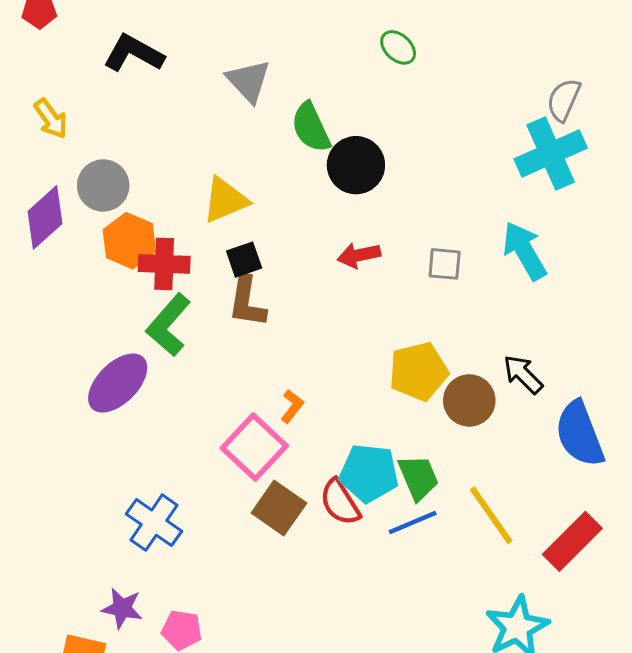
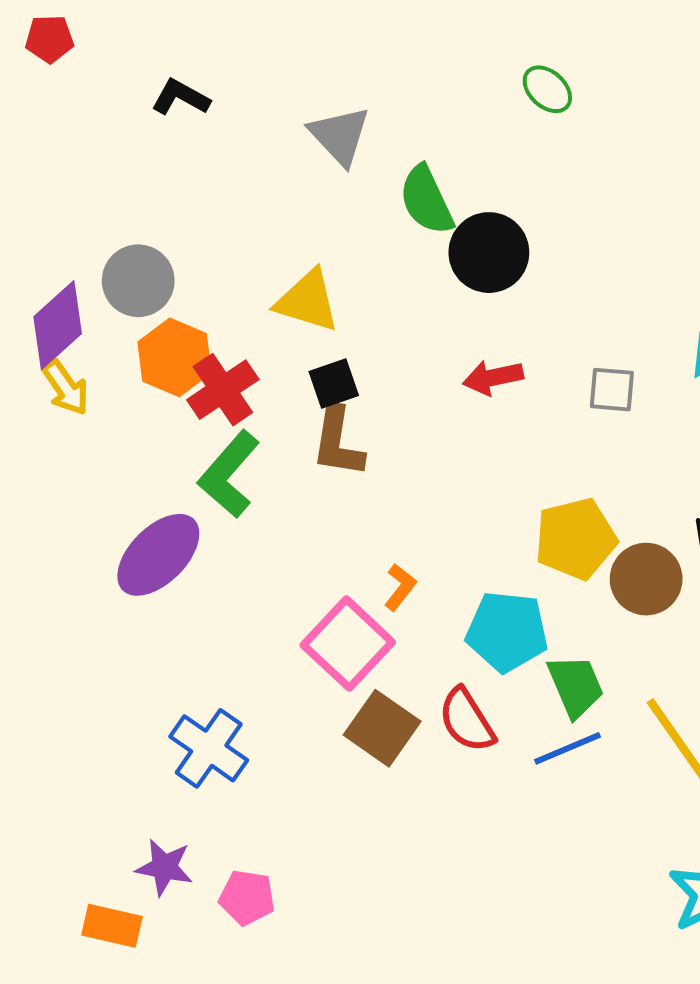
black L-shape: (134, 53) -> (181, 97), size x0.7
yellow arrow: (51, 119) -> (66, 388), moved
yellow triangle: (225, 200) -> (307, 301), turned 40
red cross: (164, 264) -> (223, 390), turned -36
cyan pentagon: (369, 473) -> (507, 631), moved

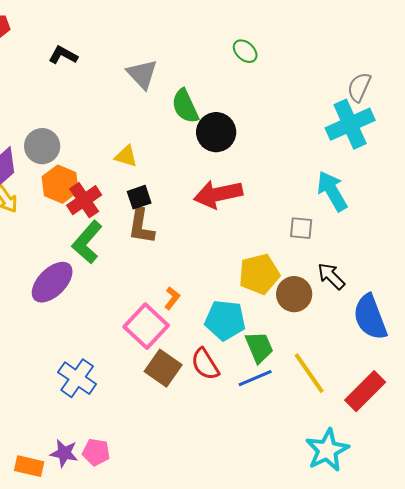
yellow triangle: (307, 301) -> (126, 156), size x0.7
red arrow: (493, 377) -> (218, 194), size x1.6
gray square: (612, 390) -> (301, 228), moved
purple star: (164, 867) -> (64, 453), moved

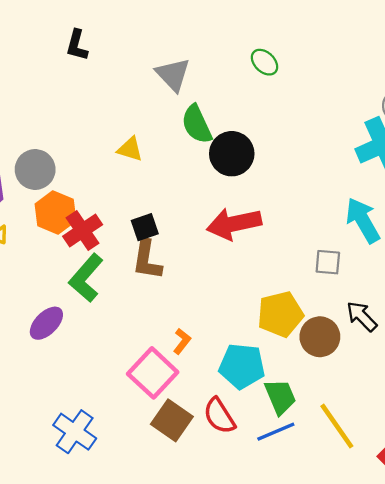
black L-shape: (63, 55) -> (77, 45), moved, turned -104
gray triangle: (142, 74) -> (173, 75), moved
yellow triangle: (126, 156) -> (130, 149), moved
purple ellipse: (52, 282) -> (46, 323), size x0.7

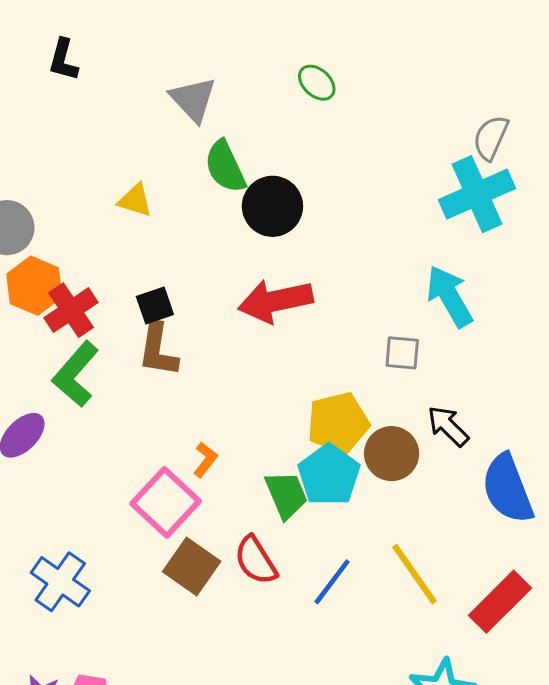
cyan pentagon: (242, 366) -> (329, 475), moved, turned 30
green trapezoid: (280, 397) -> (286, 495), moved
blue line: (276, 432) -> (332, 582), turned -30

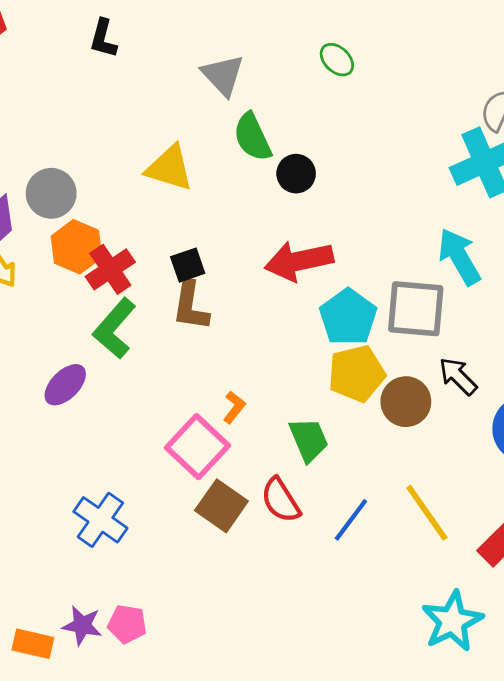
yellow triangle: (135, 200) -> (169, 168), size x1.5
black circle: (272, 206) -> (296, 174), size x0.7
gray square: (402, 353) -> (416, 309), size x1.8
cyan pentagon: (329, 475) -> (348, 317), moved

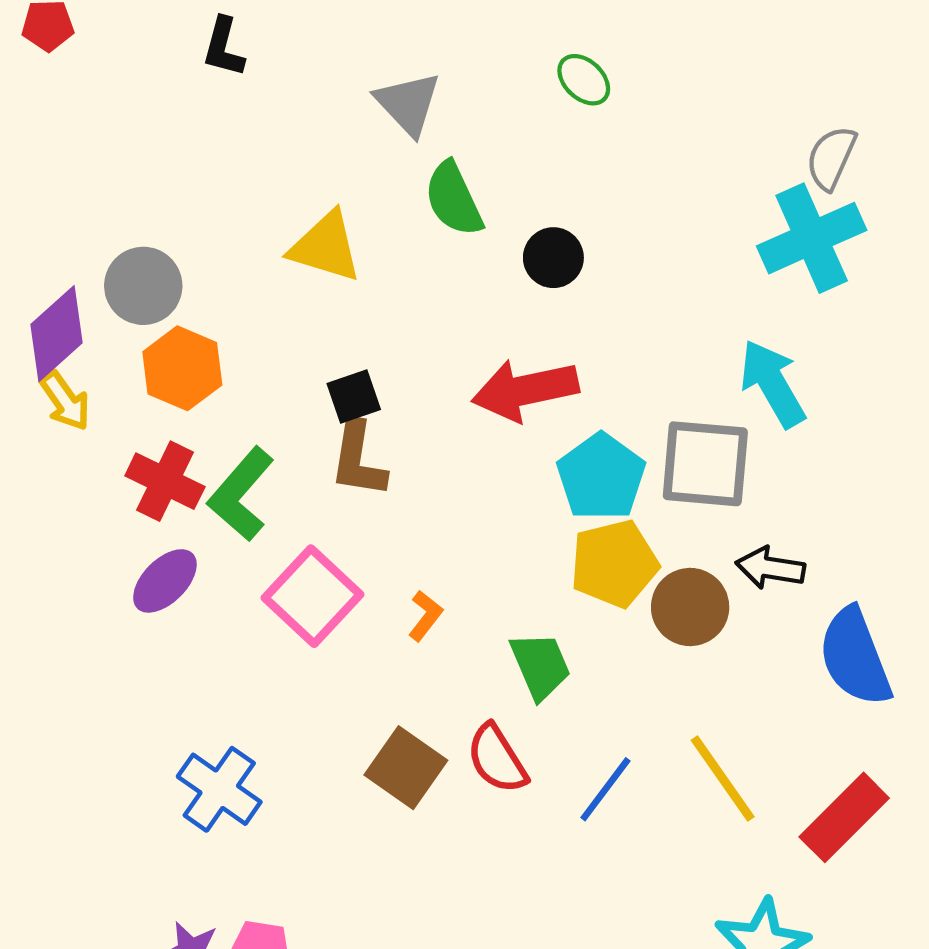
black circle: (296, 174) -> (553, 258), moved
red cross: (110, 269) -> (165, 481), moved, turned -30
black arrow: (458, 376) -> (770, 568), turned -36
pink square: (198, 447) -> (313, 596), moved

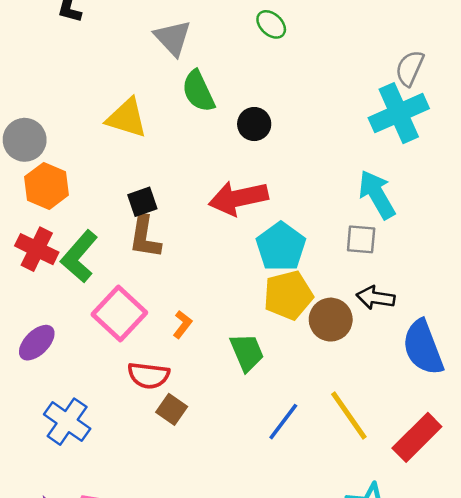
gray square: (705, 464) -> (361, 239), moved, size x0.6
purple ellipse: (165, 581) -> (37, 343), moved
red semicircle: (497, 759) -> (149, 375), moved, turned -51
brown square: (406, 768) -> (172, 409), size x0.7

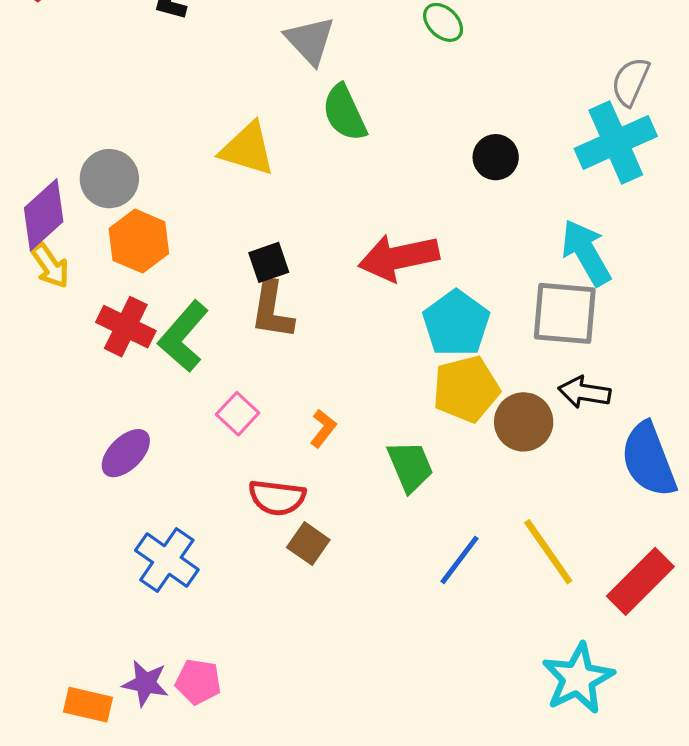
black circle: (254, 124) -> (496, 157), moved
gray square: (361, 239) -> (565, 313), size x1.6
pink square: (119, 313) -> (238, 414), size x0.6

